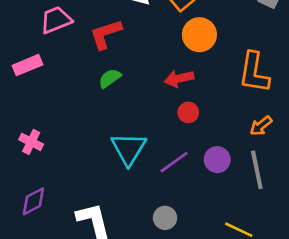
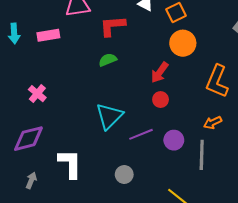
red arrow: (179, 79) -> (160, 72), turned -55
purple diamond: (33, 201) -> (28, 139), size x1.4

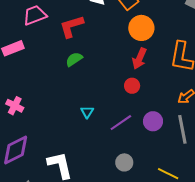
red arrow: (160, 72) -> (139, 59), moved
cyan triangle: (109, 116) -> (87, 112), size x0.5
gray circle: (124, 174) -> (124, 162), moved

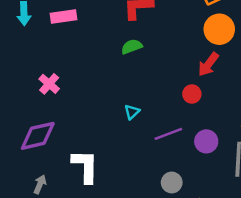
gray circle: (124, 162) -> (172, 182), moved

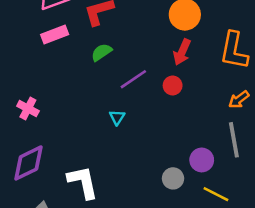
pink rectangle: (64, 16) -> (55, 34), moved
purple line: (168, 134) -> (133, 79), moved
purple circle: (206, 141) -> (202, 160), moved

